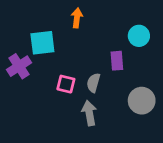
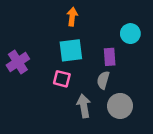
cyan square: (42, 43) -> (71, 50), moved
gray semicircle: (93, 83) -> (103, 80), moved
gray circle: (142, 101) -> (120, 106), moved

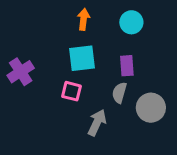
cyan circle: (130, 34) -> (131, 22), moved
gray arrow: (84, 106) -> (97, 123), turned 35
gray circle: (120, 106) -> (151, 108), moved

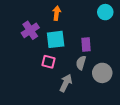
cyan circle: (131, 22) -> (105, 12), moved
purple cross: (21, 72) -> (30, 30), moved

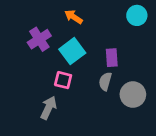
orange arrow: (57, 13) -> (74, 17), turned -64
cyan square: (56, 39) -> (72, 51), turned -30
gray arrow: (66, 83) -> (49, 108), moved

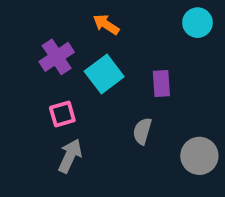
pink square: (63, 80) -> (62, 114), moved, turned -30
gray semicircle: (105, 81) -> (142, 131), moved
gray circle: (133, 95) -> (199, 156), moved

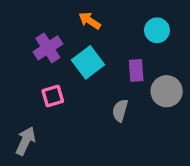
cyan circle: (197, 23) -> (157, 30), moved
gray arrow: (70, 156) -> (25, 141), moved
gray circle: (199, 156) -> (167, 91), moved

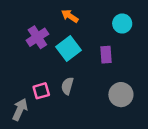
gray circle: (167, 91) -> (121, 95), moved
pink square: (53, 96) -> (41, 91), moved
gray semicircle: (120, 110) -> (67, 86), moved

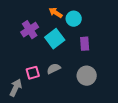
cyan circle: (122, 24) -> (74, 19), moved
gray semicircle: (67, 86) -> (54, 69), turned 48
gray circle: (121, 95) -> (87, 76), moved

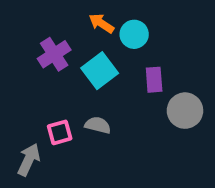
gray semicircle: (54, 69) -> (98, 125), turned 40
gray circle: (87, 76) -> (185, 111), moved

